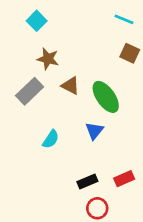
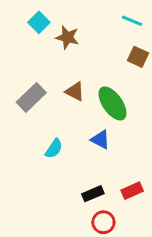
brown star: (48, 59) -> (67, 37), moved
blue triangle: (94, 131) -> (100, 140), turned -42

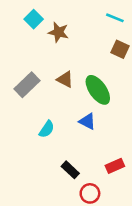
black rectangle: (93, 194) -> (70, 170), moved, turned 66

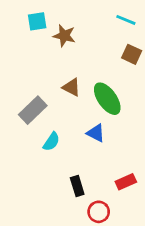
cyan square: (34, 19) -> (37, 21), turned 36
gray rectangle: (27, 85) -> (33, 110), moved
black rectangle: (70, 170) -> (77, 186), turned 30

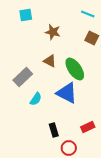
brown star: (64, 36) -> (53, 32), moved
blue triangle: (96, 133) -> (67, 93), size x1.6

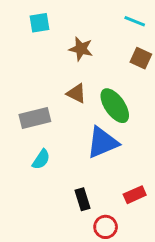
gray rectangle: (23, 77) -> (35, 118), turned 30
blue triangle: (67, 93) -> (102, 142), turned -50
cyan semicircle: (36, 99) -> (41, 159), moved

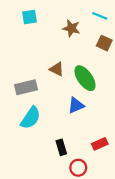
brown star: (81, 49) -> (71, 28), moved
blue triangle: (102, 142) -> (76, 105), size x0.7
cyan semicircle: (41, 159) -> (31, 118), size x1.5

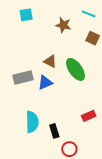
blue triangle: (76, 105) -> (45, 83), moved
cyan semicircle: (31, 118) -> (32, 122), moved, turned -35
red rectangle: (100, 144) -> (89, 116), moved

